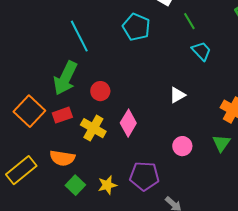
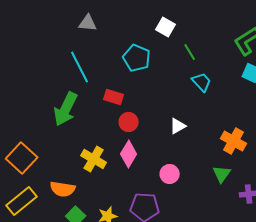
red circle: (100, 91) -> (129, 122), moved
orange square: (29, 111) -> (22, 158), moved
red rectangle: (62, 115) -> (114, 97), moved, turned 36
pink circle: (182, 146) -> (170, 174), moved

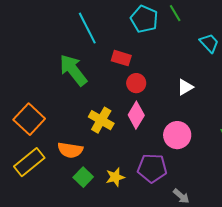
green line: (190, 52) -> (175, 13), moved
green arrow: (66, 109) -> (73, 70), turned 116
pink circle: (170, 174) -> (177, 135), size x1.4

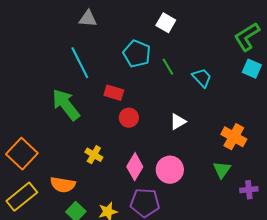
green line: (175, 13) -> (168, 67), moved
pink diamond: (136, 115) -> (135, 167), moved
yellow cross: (101, 120) -> (94, 155), size x0.7

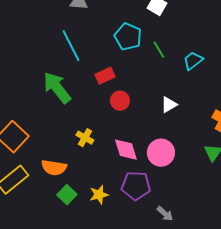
cyan trapezoid: (202, 78) -> (193, 61), turned -85
red rectangle: (114, 93) -> (105, 76), turned -42
pink diamond: (135, 167) -> (126, 150), turned -48

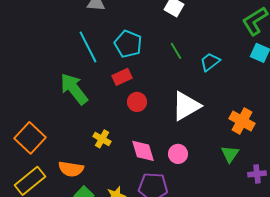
cyan pentagon: (128, 37) -> (128, 44), moved
white triangle: (169, 105) -> (186, 106), size x1.8
pink circle: (161, 153) -> (178, 154), size x0.7

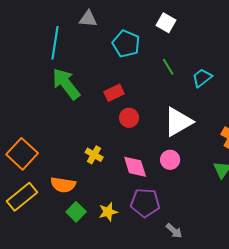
cyan pentagon: (128, 44) -> (126, 44), moved
cyan line: (88, 47) -> (55, 43), moved, turned 36
green arrow: (74, 89) -> (66, 84), moved
pink circle: (178, 154) -> (170, 160), moved

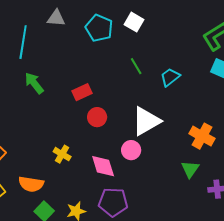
cyan pentagon: (126, 44) -> (99, 28), moved
green arrow: (66, 84) -> (34, 83), size x0.7
pink circle: (170, 160) -> (131, 150), moved

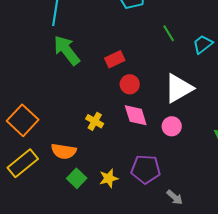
green arrow: (34, 83) -> (67, 50), size x1.4
pink circle: (131, 150) -> (172, 126), moved
pink diamond: (103, 166) -> (136, 115), moved

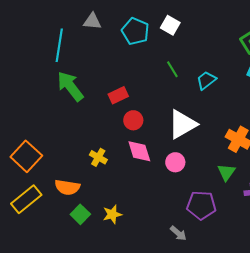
purple pentagon: (146, 169) -> (201, 205), moved

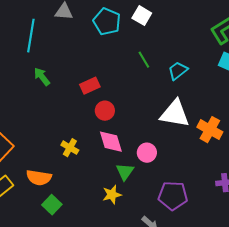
green arrow: (70, 86) -> (42, 77), size x0.6
white triangle: (182, 124) -> (175, 114), moved, turned 40
green triangle: (226, 172) -> (125, 172), moved
yellow star: (112, 214) -> (112, 195), moved

